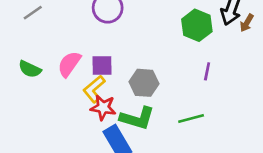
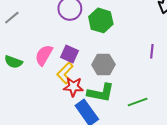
green hexagon: (197, 25) -> (101, 20), moved
purple square: (102, 66) -> (70, 54), turned 30
green line: (191, 118) -> (138, 102), moved

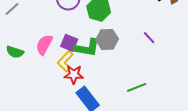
purple line: (152, 51) -> (149, 38), turned -48
gray hexagon: (103, 65) -> (107, 39), moved
green L-shape: (101, 93) -> (87, 48), moved

